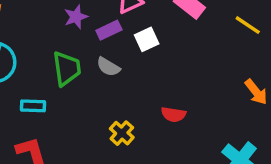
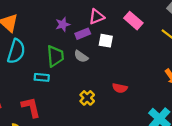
white square: (147, 39) -> (106, 41), turned 32
cyan rectangle: (33, 106) -> (42, 77), moved

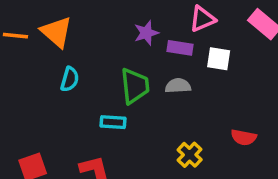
purple rectangle: (83, 34) -> (180, 48), turned 32
cyan semicircle: (16, 51) -> (70, 79), size x0.6
gray semicircle: (81, 56) -> (178, 86), turned 144

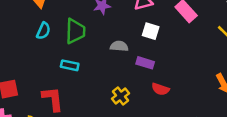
purple rectangle: (180, 48) -> (145, 63), moved
green trapezoid: (135, 86) -> (75, 31), moved

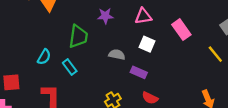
cyan semicircle: (43, 31) -> (44, 57), moved
cyan rectangle: (70, 65) -> (70, 67), turned 35

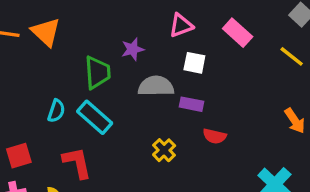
purple star: (105, 16) -> (133, 49), moved
gray semicircle: (117, 55) -> (156, 86), size x1.5
cyan rectangle: (70, 67) -> (95, 117), size x1.5

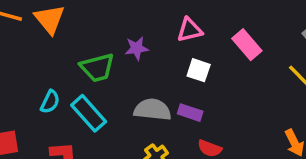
green trapezoid: (97, 72) -> (97, 68), turned 72
gray semicircle: (156, 86) -> (153, 110), moved

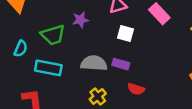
cyan semicircle: (50, 102) -> (21, 49), moved
cyan rectangle: (89, 113) -> (48, 68), turned -35

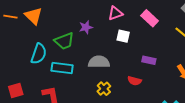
cyan semicircle: (21, 49) -> (39, 54), size x1.5
purple rectangle: (121, 64) -> (149, 60), moved

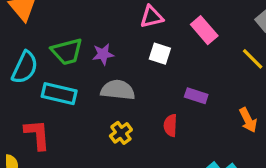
purple star: (86, 27) -> (103, 54), moved
red semicircle: (135, 81) -> (170, 125), turned 72

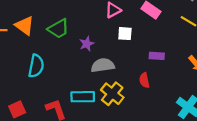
green trapezoid: (67, 52) -> (58, 29), moved
cyan rectangle: (59, 94) -> (83, 97), moved
yellow cross: (121, 133) -> (112, 94), size x1.5

